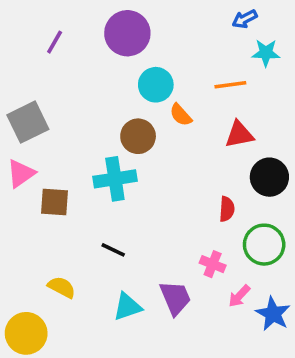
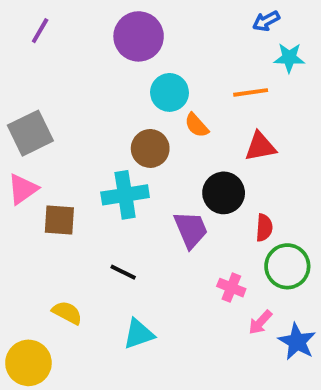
purple line: (55, 42) -> (40, 31), moved
black circle: (269, 177) -> (224, 193), moved
red semicircle: (227, 209) -> (264, 228), moved
purple trapezoid: (175, 298) -> (191, 230), moved

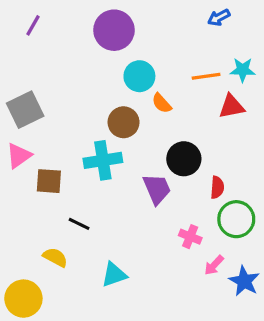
cyan star: (289, 58) -> (243, 70), moved
red triangle: (260, 147) -> (232, 106), moved
black line: (123, 272) -> (79, 224), moved

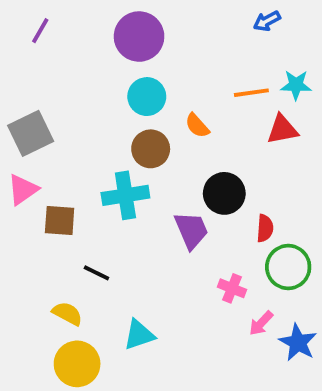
cyan circle: (139, 76) -> (147, 97), moved
yellow circle: (23, 299) -> (77, 364), moved

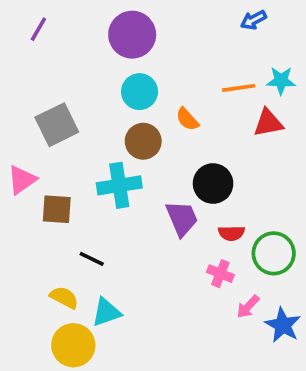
gray square: (31, 133) -> (57, 125), moved
red semicircle: (265, 228) -> (231, 233), moved, turned 85
cyan triangle: (139, 335) -> (106, 312), moved

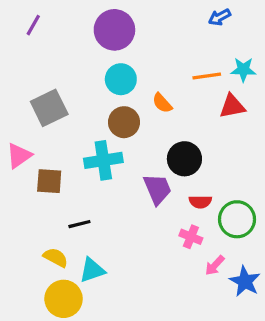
black line: (92, 259) -> (79, 224), turned -40

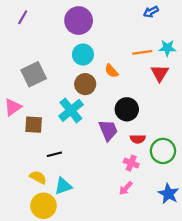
red triangle: (232, 106) -> (160, 73), turned -48
cyan cross: (103, 160) -> (71, 110), turned -30
pink arrow: (215, 265) -> (126, 188), moved

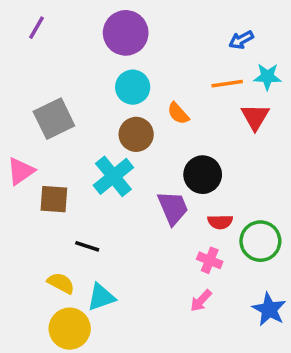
blue arrow: (151, 12) -> (241, 40), moved
black line: (54, 154) -> (87, 246), turned 32

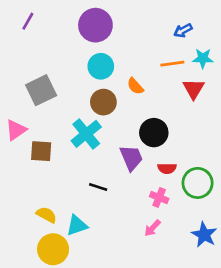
black line: (87, 246) -> (98, 187), moved

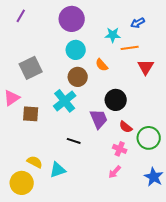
cyan star: (203, 58) -> (113, 35), moved
red semicircle: (167, 168) -> (126, 127), turned 40
yellow circle: (53, 249) -> (22, 183), moved

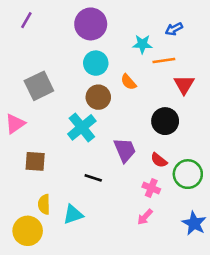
black circle: (116, 100) -> (165, 121), moved
brown square: (31, 114) -> (35, 161), moved
yellow semicircle: (35, 162) -> (44, 204), turned -119

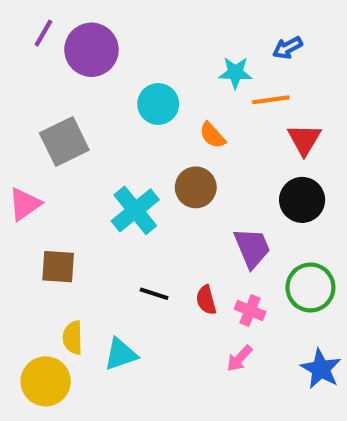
purple circle: (91, 24) -> (91, 50), moved
brown circle: (98, 97) -> (196, 187), moved
black circle: (165, 121) -> (302, 200), moved
purple trapezoid: (125, 150) -> (252, 248), moved
red semicircle: (159, 160) -> (206, 300), moved, turned 36

